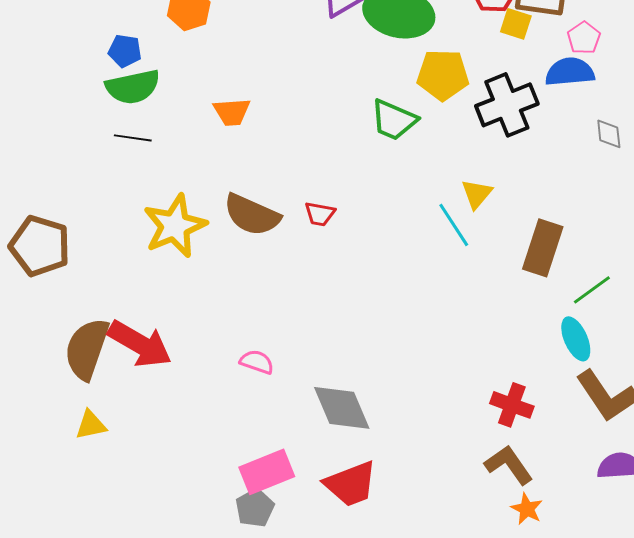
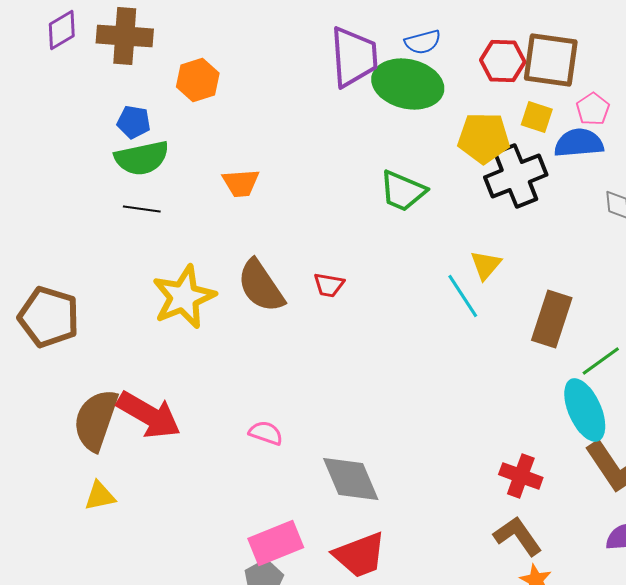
yellow square: (516, 24) -> (537, 117), moved
yellow pentagon: (443, 75) -> (484, 138), moved
brown semicircle: (252, 215) -> (261, 286), turned 32
cyan ellipse: (576, 339) -> (585, 410), size x1.4

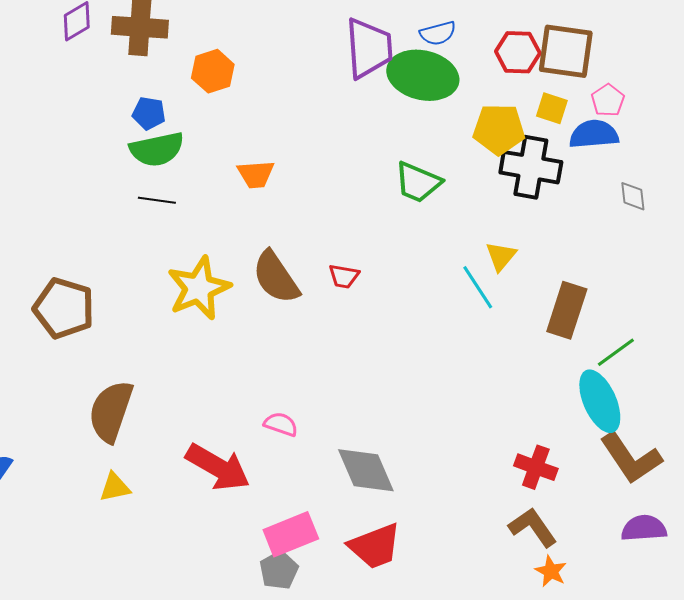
black cross: (516, 176) -> (531, 167), turned 32
red arrow: (149, 415) -> (218, 467), moved

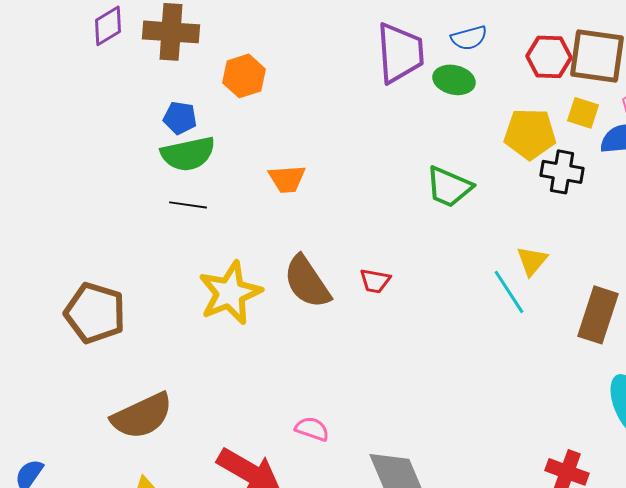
green ellipse: (423, 75) -> (454, 80), size x0.6
black cross: (531, 167) -> (562, 172), size x0.7
brown semicircle: (111, 411) -> (142, 416), turned -134

